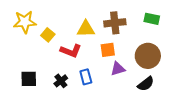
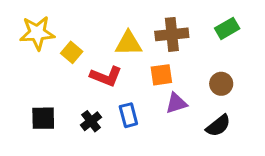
green rectangle: (152, 19) -> (227, 28), turned -42
brown circle: (148, 56) -> (221, 84), size x0.6

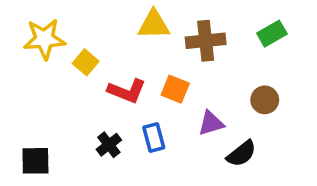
yellow triangle: (128, 43) -> (154, 25), moved
orange square: (161, 75) -> (175, 89), moved, turned 30
black square: (43, 118) -> (35, 161), moved
black semicircle: (218, 126) -> (241, 154), moved

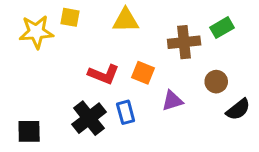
brown cross: (206, 41) -> (184, 42), moved
yellow square: (86, 62) -> (70, 17), moved, turned -30
black cross: (109, 145) -> (89, 118), size x1.6
black semicircle: (241, 154) -> (238, 109), moved

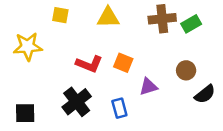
yellow star: (36, 32) -> (28, 46), moved
brown cross: (184, 42) -> (162, 19), moved
blue rectangle: (126, 112) -> (119, 108), moved

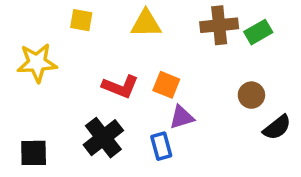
purple triangle: (148, 87) -> (182, 117), moved

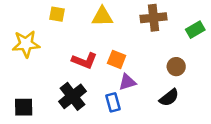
green rectangle: (258, 32) -> (195, 30), moved
black semicircle: (277, 127) -> (169, 98), moved

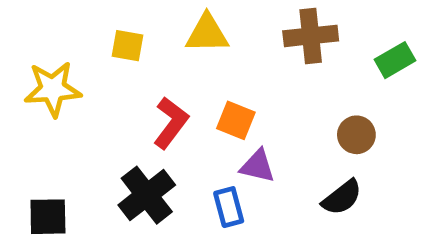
yellow square: (57, 14) -> (127, 46), moved
red L-shape: (84, 61) -> (171, 123), turned -75
purple triangle: (127, 82) -> (258, 166), turned 30

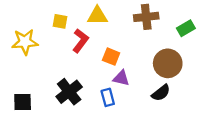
red L-shape: (171, 123) -> (80, 41), moved
brown circle: (356, 135) -> (168, 63), size x1.6

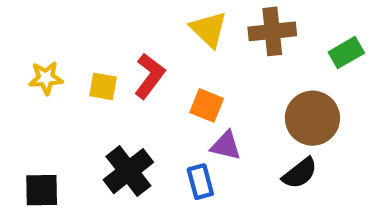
yellow triangle: (97, 16) -> (209, 29), moved, turned 45
yellow square: (60, 21) -> (103, 86), moved
yellow star: (25, 42) -> (46, 78), size x0.7

